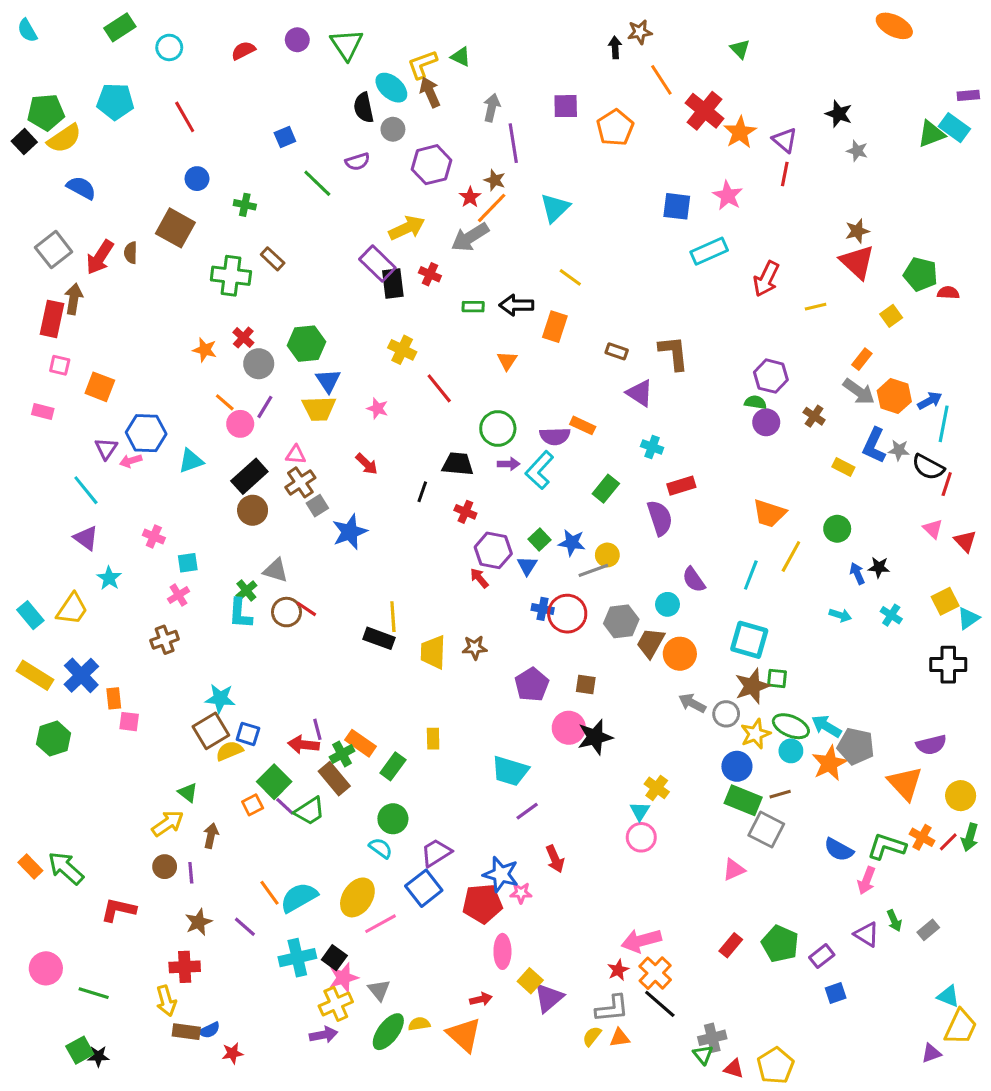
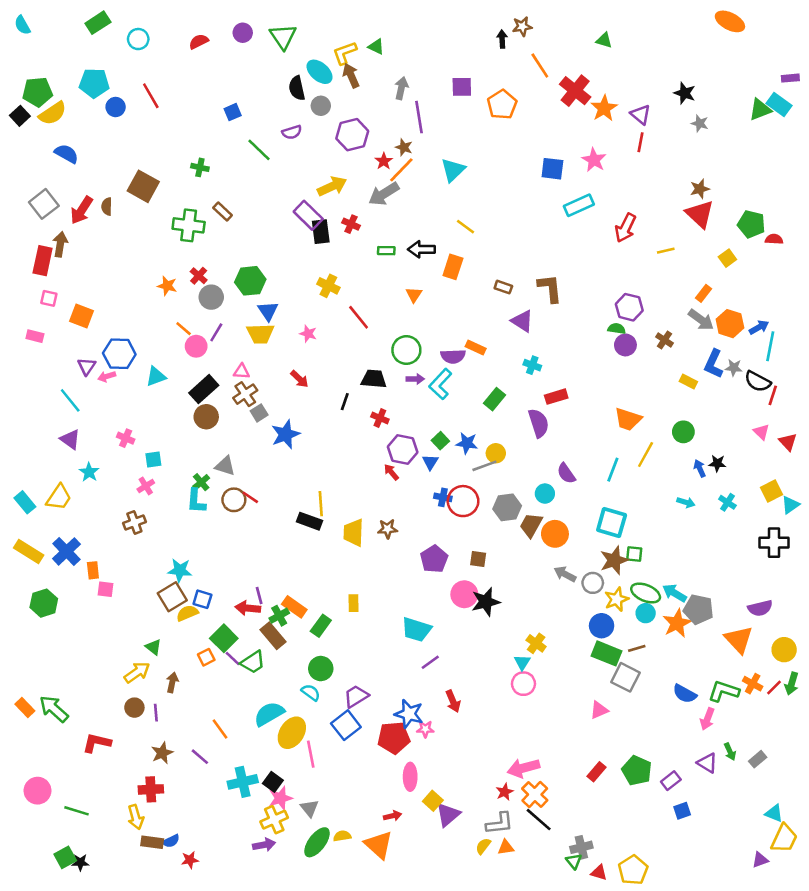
green triangle: (740, 49) -> (604, 40), turned -30
blue circle: (197, 179) -> (116, 107), moved
cyan semicircle: (299, 897) -> (269, 714), moved
pink line: (381, 924) -> (311, 754), turned -72

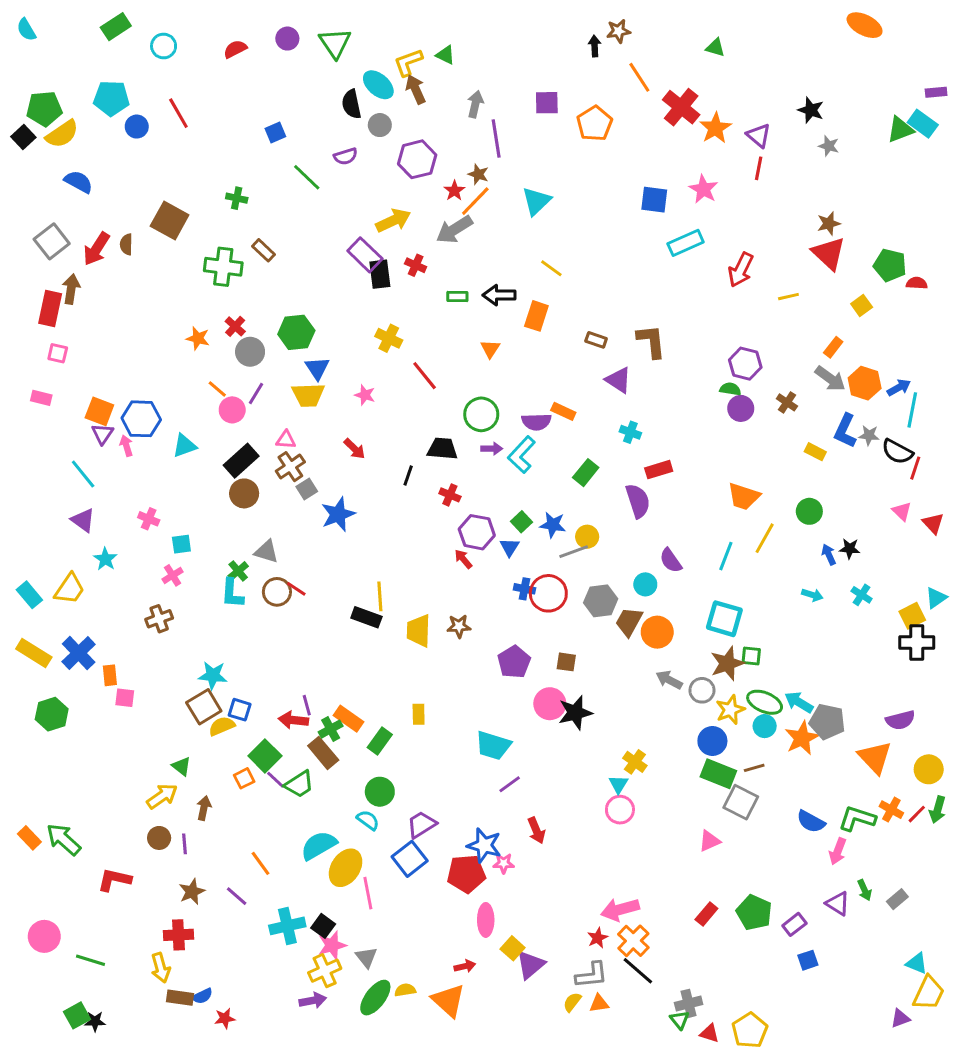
orange square: (82, 316) -> (99, 411), moved
pink arrow: (107, 376) -> (126, 446), turned 90
yellow square: (771, 491) -> (912, 616), moved

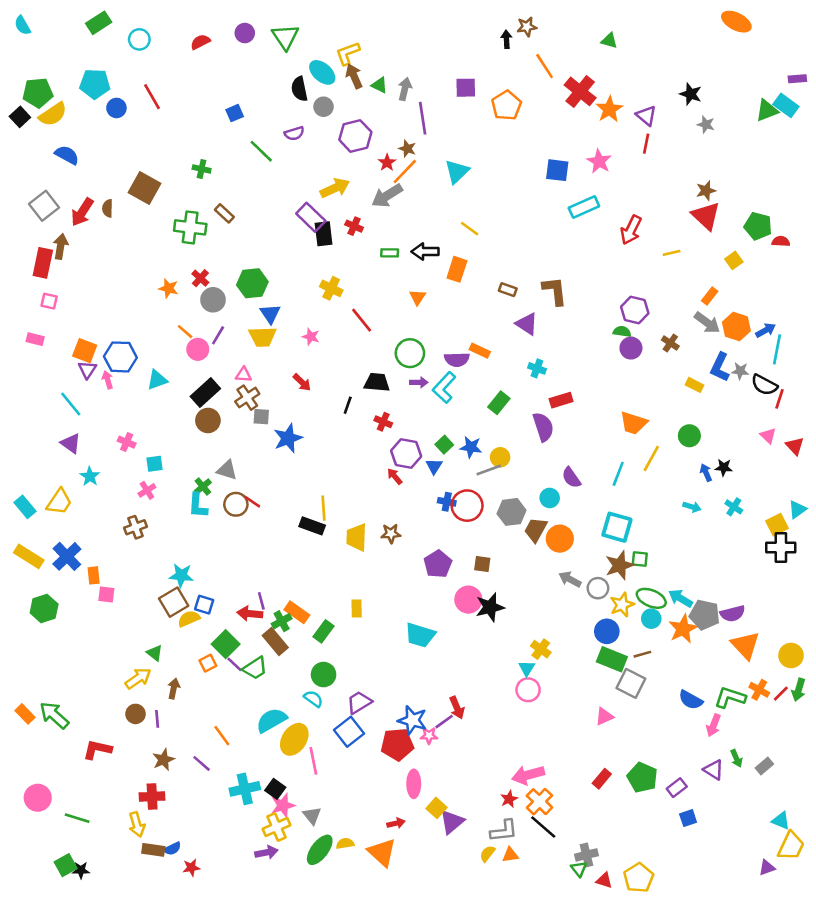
green triangle: (445, 55) -> (379, 85), moved
gray square: (307, 489) -> (261, 417), turned 36
purple semicircle: (900, 720) -> (733, 614), moved
purple line: (510, 784) -> (444, 722), moved

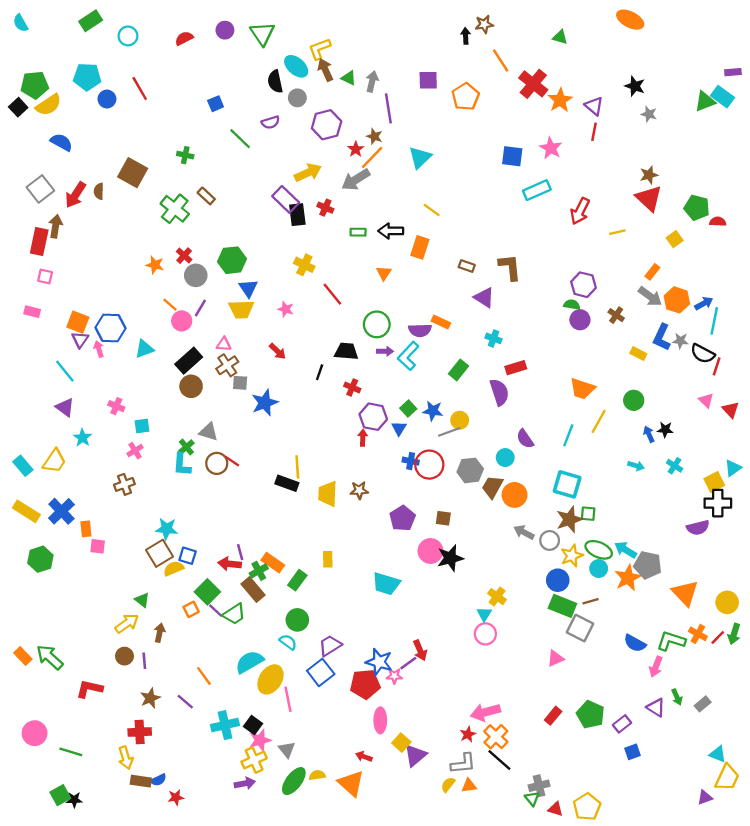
orange ellipse: (736, 22) -> (630, 20), moved
green cross: (190, 227) -> (175, 209), turned 32
red arrow: (395, 476) -> (363, 438), turned 42
purple semicircle: (733, 614) -> (698, 528), moved
red arrow: (396, 823) -> (364, 757), turned -147

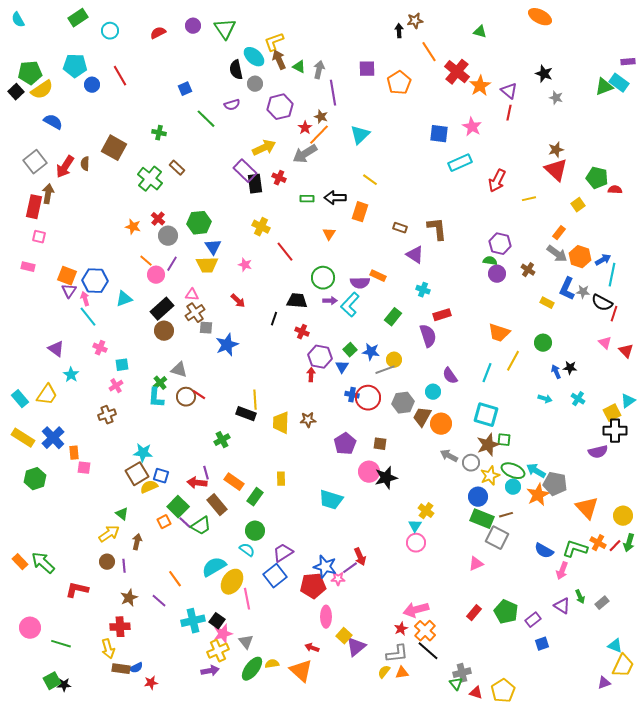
cyan line: (65, 371) -> (88, 317), moved
green cross: (259, 571) -> (222, 440), moved

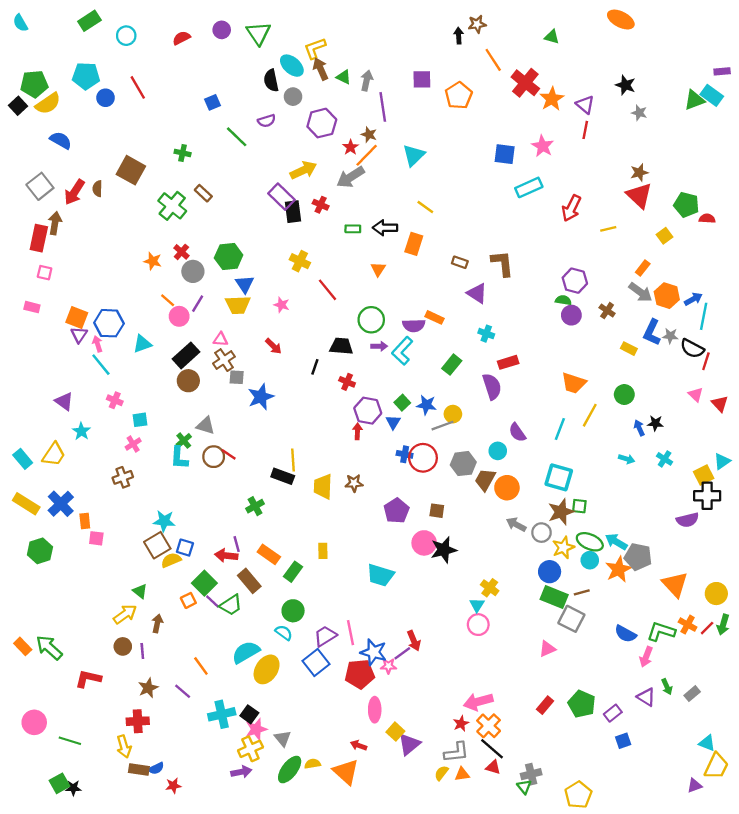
pink line: (247, 599) -> (351, 633), moved
red triangle: (476, 693) -> (493, 767), moved

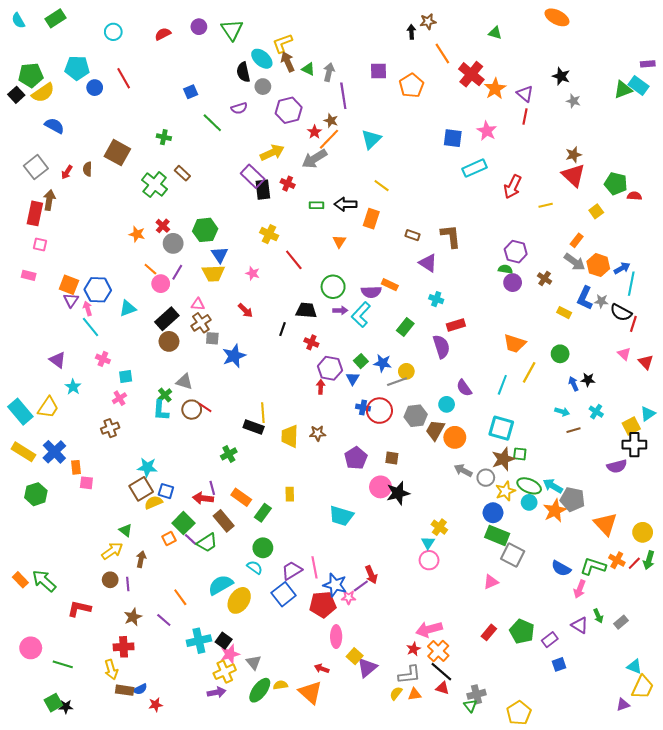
green rectangle: (89, 21) -> (55, 18), moved
red arrow: (74, 192) -> (67, 172), size x0.6
cyan rectangle: (23, 459) -> (20, 412), size x1.4
brown line: (582, 592) -> (573, 430), moved

